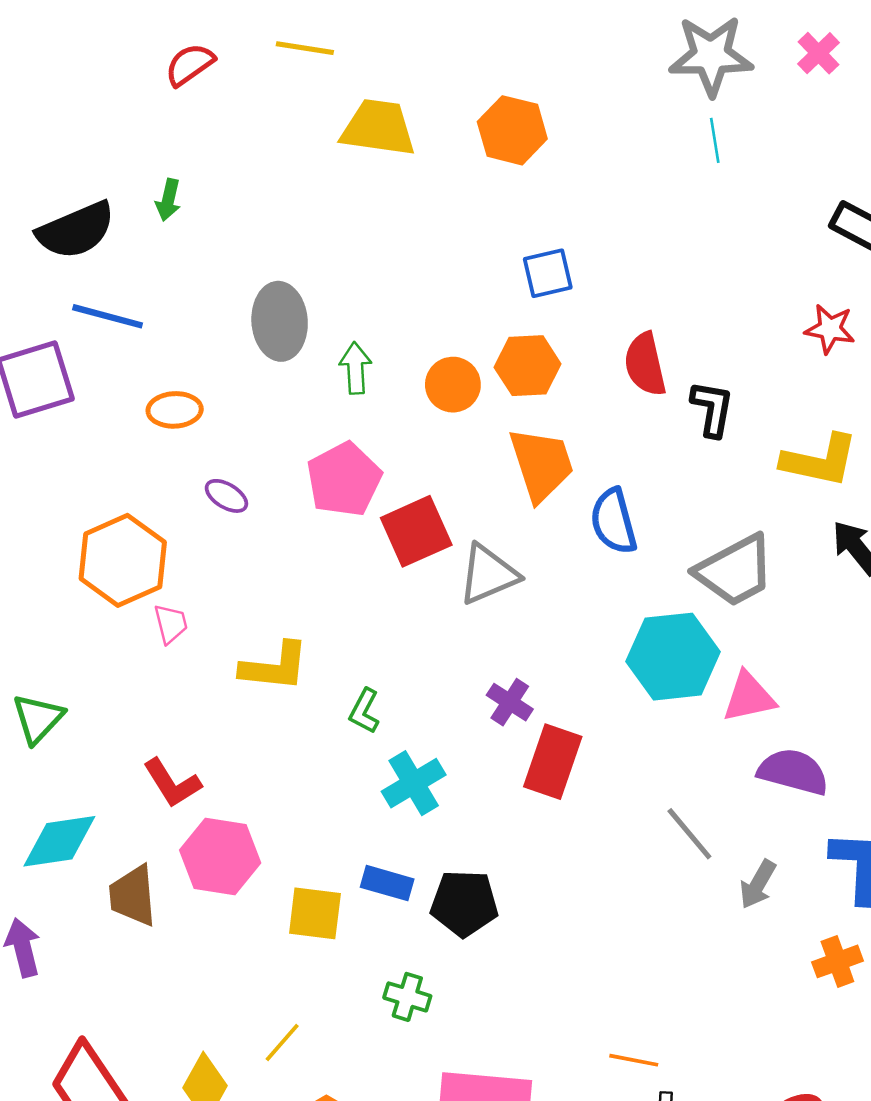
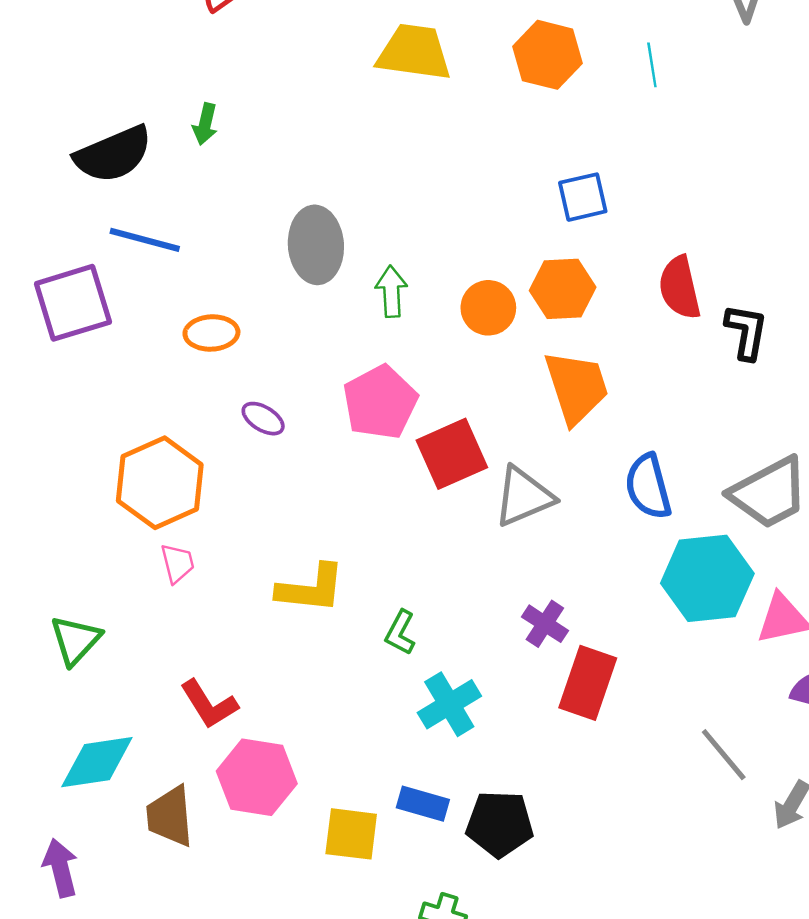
cyan line: (715, 140) -> (652, 65), moved
blue semicircle: (614, 521) -> (648, 487), moved
pink trapezoid: (171, 624) -> (177, 563), moved

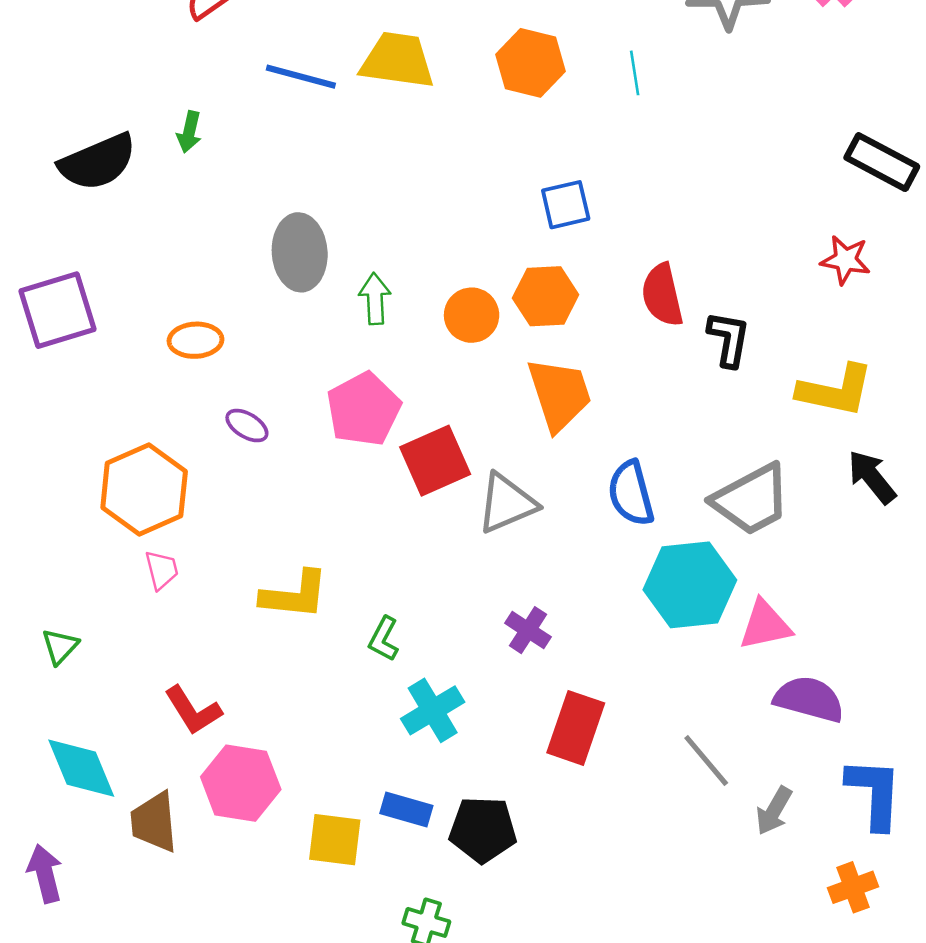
blue line: (145, 240) -> (301, 77), moved
green triangle: (76, 640) -> (60, 646), size x0.7
red rectangle: (588, 683) -> (576, 728), moved
cyan diamond: (97, 762) -> (81, 768), turned 76

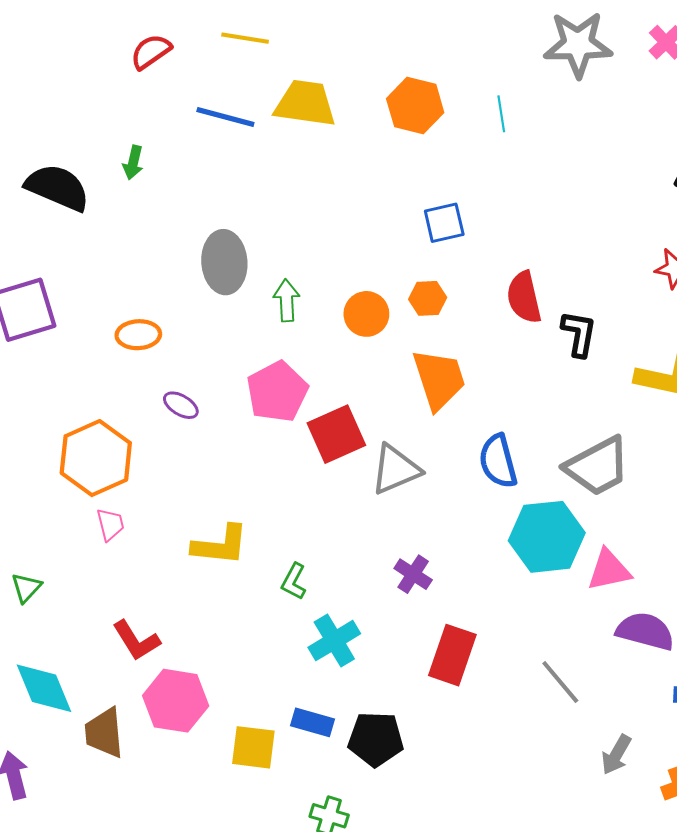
black semicircle: (98, 162) -> (57, 187), turned -134
orange hexagon: (546, 296) -> (428, 298), size x0.7
gray arrow: (774, 811) -> (616, 755), moved

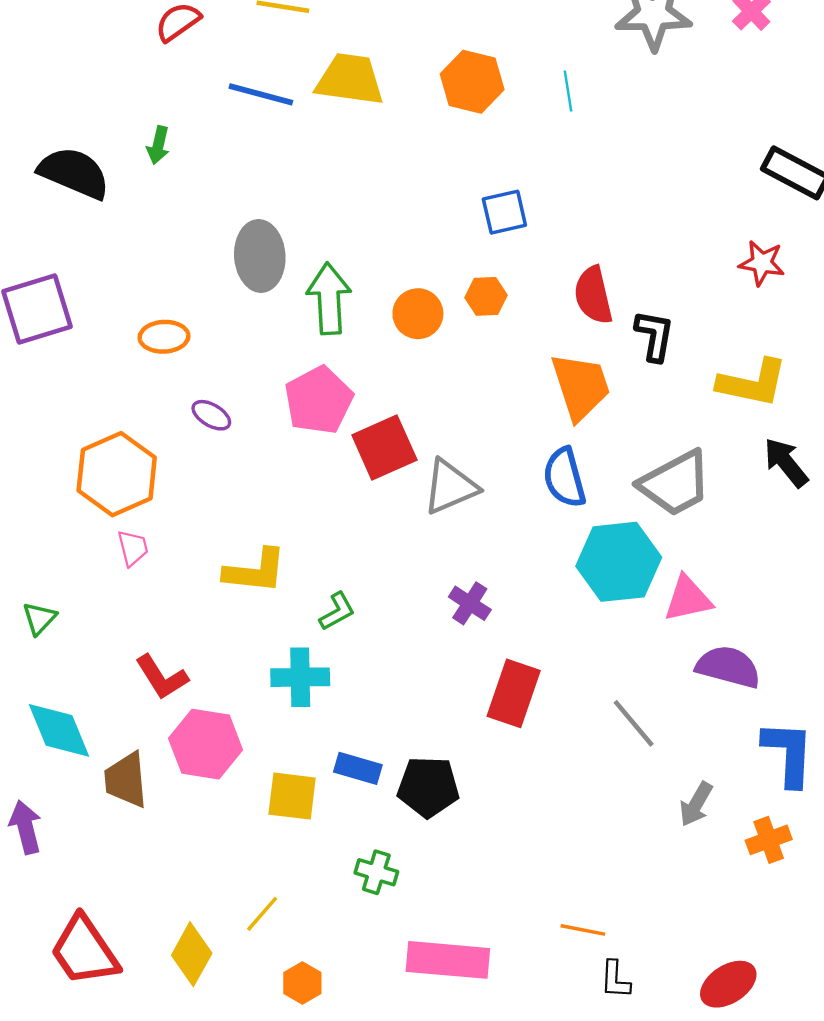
green arrow: (287, 300) -> (329, 299), size x1.5
orange trapezoid: (439, 379) -> (581, 386), moved
green L-shape: (294, 581) -> (337, 611), turned -147
cyan cross: (334, 641) -> (300, 677), moved, turned 30

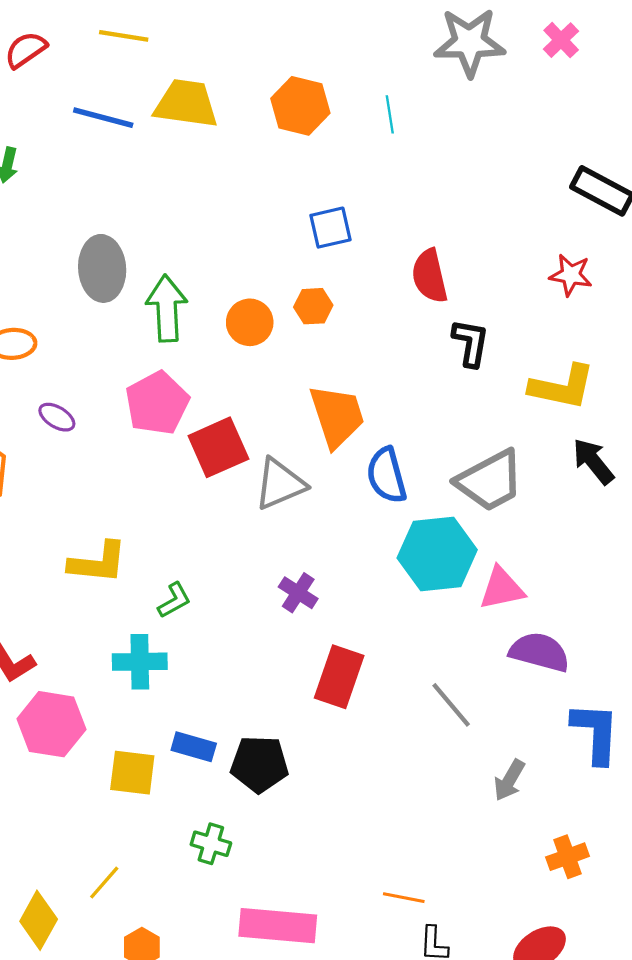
red semicircle: (593, 295) -> (430, 276), moved
orange trapezoid: (581, 386) -> (337, 416), moved
orange cross: (769, 840) -> (568, 857), moved

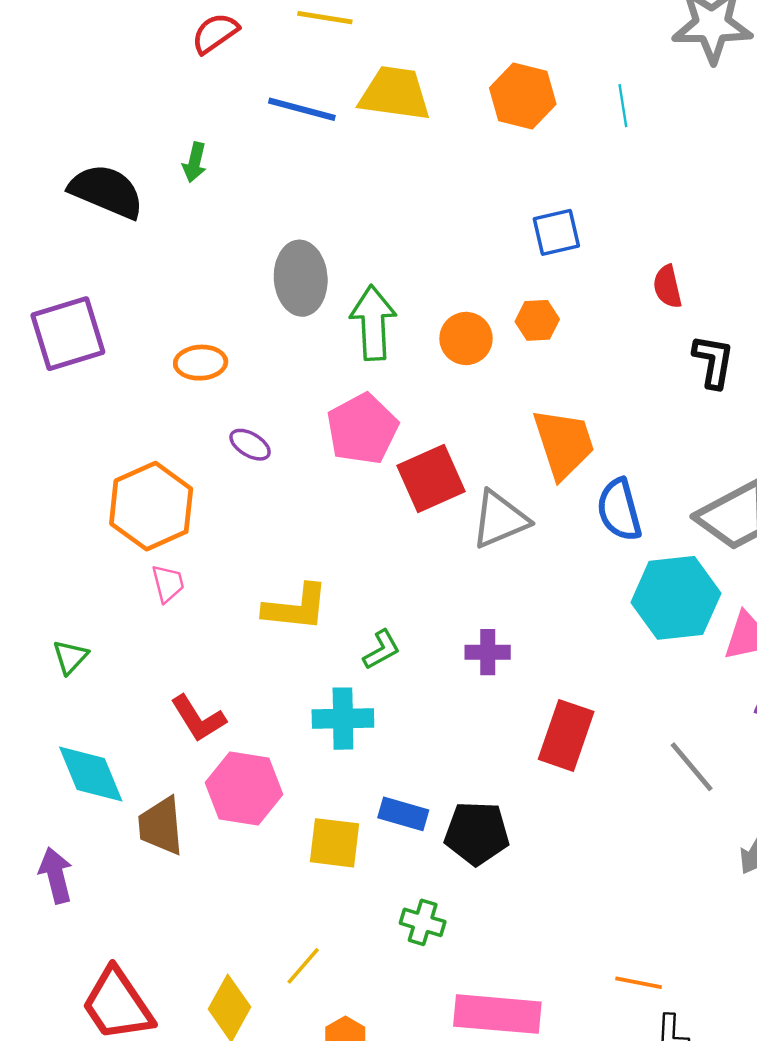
red semicircle: (430, 276) -> (667, 287), size x0.7
purple cross: (298, 593) -> (488, 652), moved, turned -33

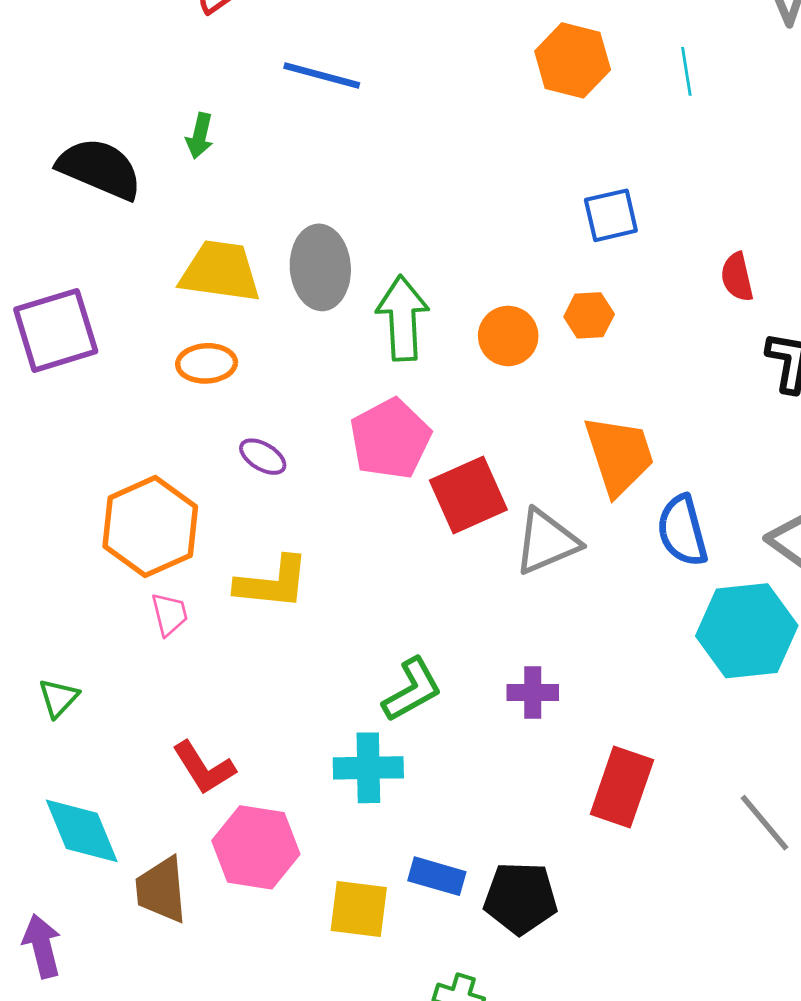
yellow trapezoid: (395, 94) -> (220, 272), moved
yellow L-shape: (296, 608) -> (272, 583), moved
green L-shape: (382, 650) -> (412, 690), size x1.4

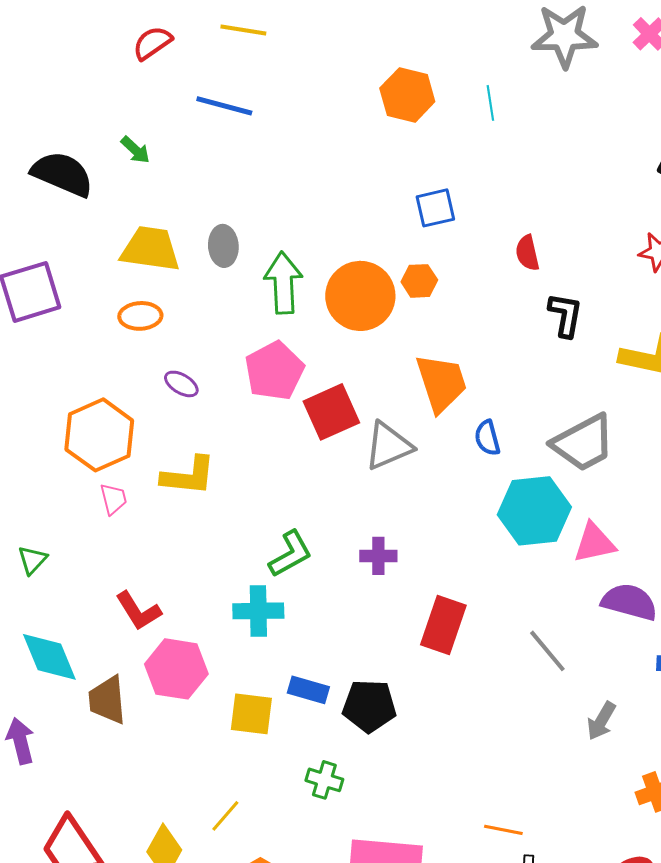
green arrow: (200, 136) -> (135, 150), turned -60
gray ellipse: (320, 267) -> (223, 246), size x0.7
orange circle: (508, 336) -> (360, 296), size x1.6
blue semicircle: (682, 531) -> (487, 438), size x0.7

